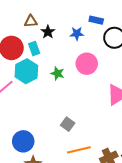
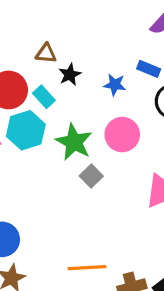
cyan rectangle: (34, 48) -> (44, 97), turned -32
green star: (58, 73) -> (74, 142), size x1.6
gray square: (68, 124) -> (91, 176), moved

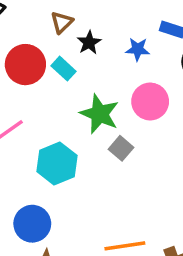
brown triangle: (46, 53) -> (62, 22), turned -45
cyan hexagon: (26, 130) -> (57, 163), moved

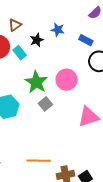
brown triangle: (62, 22) -> (15, 25), moved
blue star: (138, 49) -> (58, 30), moved

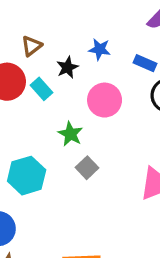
pink circle: (67, 80) -> (105, 100), moved
green star: (36, 82) -> (70, 134), size x0.7

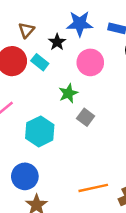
blue star: (100, 49) -> (80, 24), size x1.5
green star: (70, 134) -> (68, 93), turned 30

